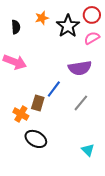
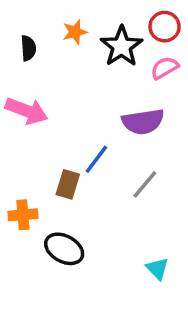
orange cross: (21, 114) -> (23, 215), moved, turned -35

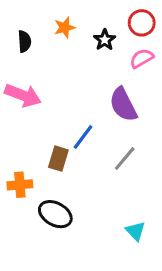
black star: (122, 46) -> (105, 40), size x0.6
purple semicircle: (143, 122) -> (123, 105), turned 72

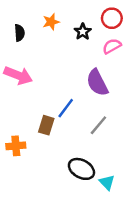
black ellipse: (55, 214) -> (81, 169), moved

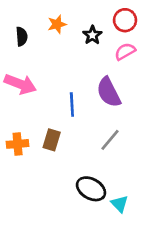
blue line: (66, 108) -> (72, 104), moved, turned -40
orange cross: (16, 146) -> (18, 144), moved

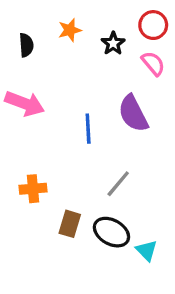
pink semicircle: (125, 51) -> (153, 63), turned 80
brown rectangle: (52, 140) -> (70, 224), moved
gray line: (110, 140) -> (118, 184), moved
orange cross: (18, 144) -> (33, 189), moved

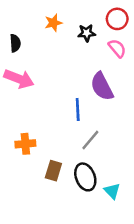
black star: (113, 43) -> (87, 33), turned 30
black semicircle: (26, 45) -> (15, 43), moved
blue line: (88, 129) -> (78, 109), moved
black ellipse: (111, 232) -> (85, 177), turned 40

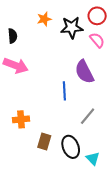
black star: (87, 33) -> (72, 27), size x1.5
gray line: (90, 140) -> (88, 116), moved

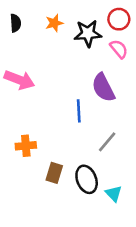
black semicircle: (13, 36) -> (15, 23), moved

